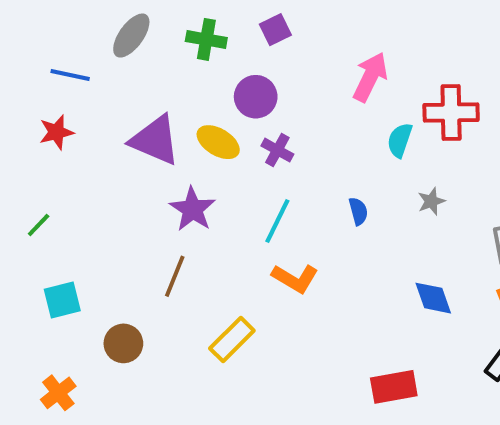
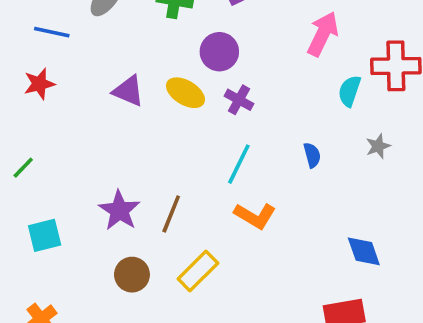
purple triangle: (155, 140) -> (128, 91), size x0.7
purple star: (193, 209) -> (119, 210), moved
brown line: (175, 276) -> (171, 214), moved
blue diamond: (433, 298) -> (364, 251), moved
brown circle: (123, 343) -> (132, 275), moved

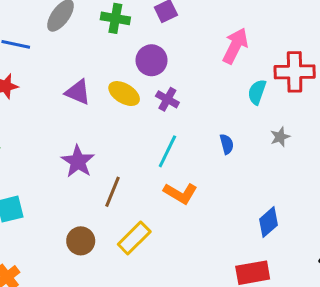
purple star: (119, 210) -> (78, 161), moved
blue diamond: (364, 251) -> (269, 222), turned 68

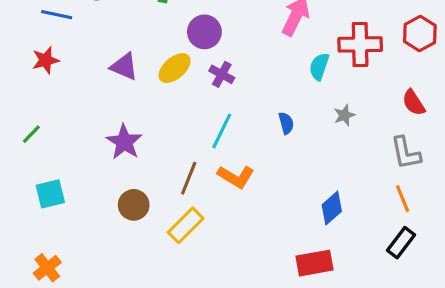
yellow ellipse: (124, 94) -> (175, 68), turned -72
brown line: (113, 192) -> (189, 178), moved
brown circle: (81, 241) -> (134, 205), moved

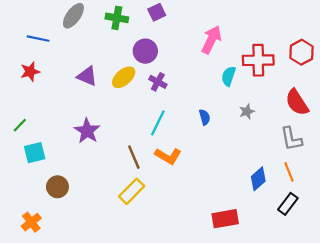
red semicircle: (414, 103) -> (297, 102), size x1.4
brown line: (189, 178) -> (134, 157), turned -45
cyan square: (50, 194) -> (35, 153), moved
brown circle: (134, 205) -> (57, 187), moved
blue diamond: (332, 208) -> (258, 179), moved

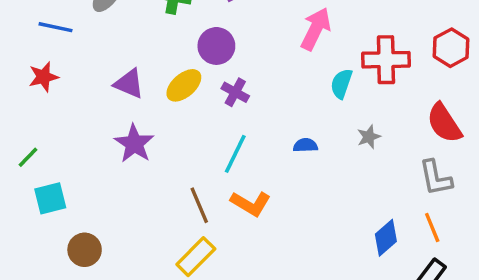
blue semicircle: (205, 117) -> (305, 145), turned -77
purple star: (87, 131) -> (134, 144), moved

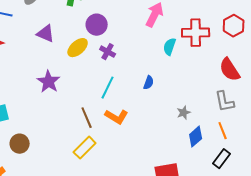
purple triangle: (129, 84) -> (46, 34), moved
gray star: (369, 137) -> (184, 113), moved
blue semicircle: (305, 145) -> (149, 83), turned 112

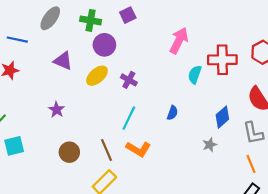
purple circle: (97, 25) -> (104, 45), moved
purple star: (49, 82) -> (57, 110), moved, size x0.7
blue diamond: (196, 137) -> (222, 117), moved
brown circle: (20, 144) -> (69, 152), moved

